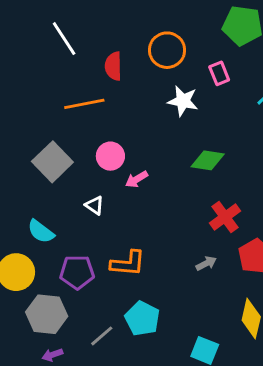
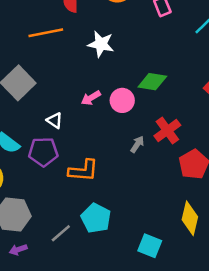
white star: (183, 101) -> (101, 44), moved
pink circle: (110, 156) -> (122, 100), moved
gray arrow: (206, 263) -> (137, 144), moved, turned -30
purple pentagon: (77, 272) -> (43, 152), moved

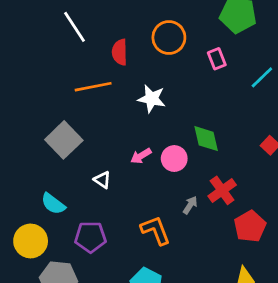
green diamond: (152, 82) -> (206, 139), turned 68
purple pentagon: (43, 152) -> (90, 237), moved
orange L-shape: (83, 171) -> (156, 230), moved, turned -116

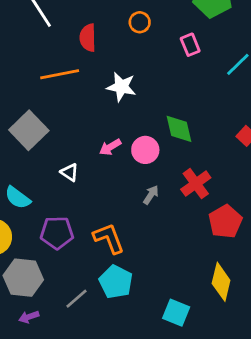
orange circle: (169, 38) -> (140, 22), size x0.6
gray arrow: (190, 205) -> (151, 195), moved
orange L-shape: (156, 230) -> (109, 238), moved

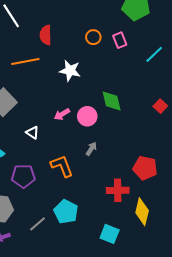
orange circle: (140, 22) -> (93, 37), moved
red cross: (196, 184) -> (118, 190), moved, turned 35
red pentagon: (225, 221) -> (145, 168), turned -30
orange L-shape: (109, 238) -> (62, 166), moved

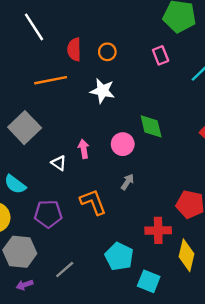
orange circle: (93, 37) -> (107, 52), moved
pink arrow: (62, 114) -> (84, 149), moved, turned 112
cyan pentagon: (66, 212) -> (119, 256), moved

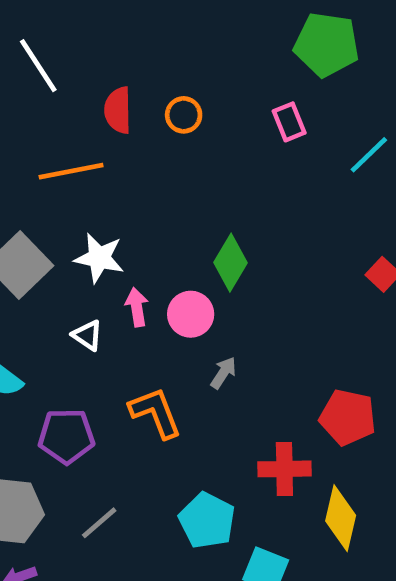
white star: (103, 91) -> (99, 258), moved
green diamond: (151, 126) -> (230, 263), moved, turned 44
pink circle: (123, 144) -> (191, 314), moved
gray line: (65, 269) -> (99, 523), moved

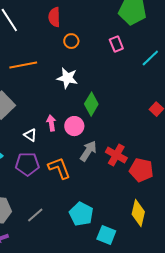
red semicircle: (118, 110) -> (54, 17), moved
white star: (99, 258) -> (67, 78), moved
gray arrow: (223, 373) -> (88, 151), size x1.5
purple pentagon: (66, 436) -> (27, 164), moved
red cross: (284, 469) -> (116, 155), moved, turned 30

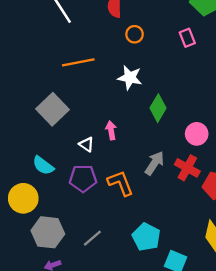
pink circle: (74, 126) -> (197, 134), moved

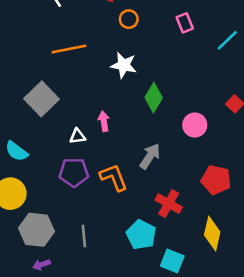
white triangle: (87, 144) -> (78, 136), turned -42
cyan semicircle: (43, 165) -> (17, 151), moved
red cross: (187, 168) -> (169, 204), moved
gray line: (92, 238) -> (84, 236), turned -54

